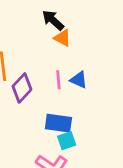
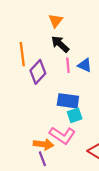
black arrow: (53, 20) -> (60, 44), moved
orange triangle: (63, 38) -> (56, 21), moved, turned 40

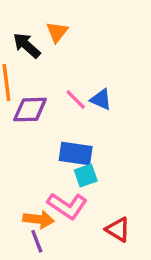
black arrow: (60, 44) -> (27, 45), moved
pink line: (68, 65) -> (76, 99), turned -40
purple diamond: (38, 72) -> (30, 110), turned 45

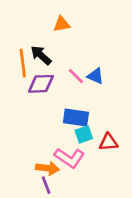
orange triangle: (57, 32) -> (62, 24), turned 42
black arrow: (27, 45) -> (41, 55), moved
red triangle: (118, 229) -> (108, 142), moved, turned -36

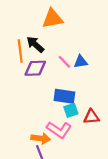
orange triangle: (62, 24) -> (53, 19), size x1.5
blue triangle: (95, 76) -> (81, 62), turned -32

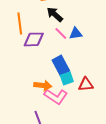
black arrow: (35, 44) -> (55, 14), moved
blue rectangle: (64, 96) -> (61, 65), turned 54
orange arrow: (41, 138) -> (43, 85), moved

